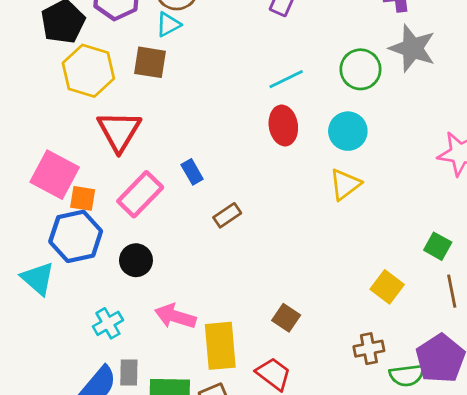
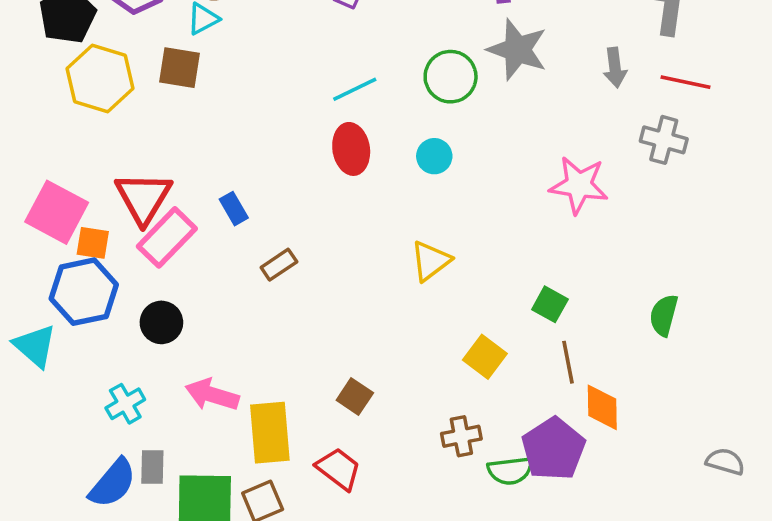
red triangle: (119, 131) -> (143, 198), moved
cyan circle: (348, 131) -> (434, 156), size x0.7
yellow triangle: (345, 184) -> (431, 261), moved

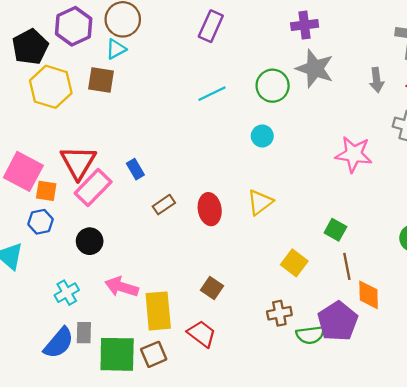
red ellipse: (351, 149) -> (210, 209), moved
blue hexagon: (84, 292) -> (40, 222), size x0.6

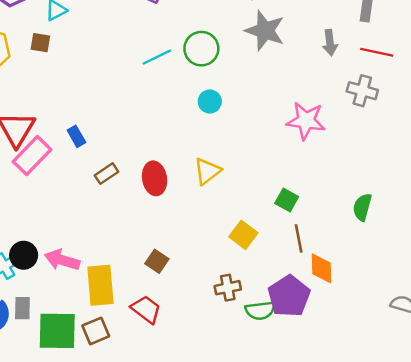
brown square: (101, 80) -> (40, 43), size x0.7
green circle: (273, 86) -> (201, 49), moved
black circle: (90, 241) -> (24, 255), moved

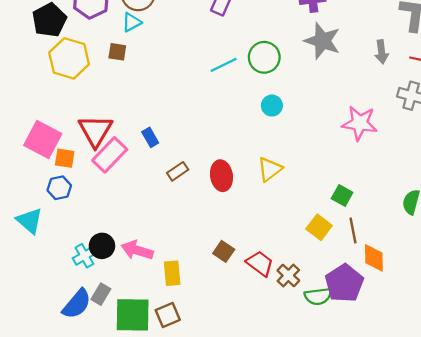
yellow square: (243, 235) -> (319, 227), moved
yellow rectangle: (100, 285) -> (172, 273), size x0.7
brown cross: (228, 288) -> (288, 275), turned -35
gray rectangle: (22, 308) -> (101, 294), turned 30
red trapezoid: (146, 309) -> (260, 263), moved

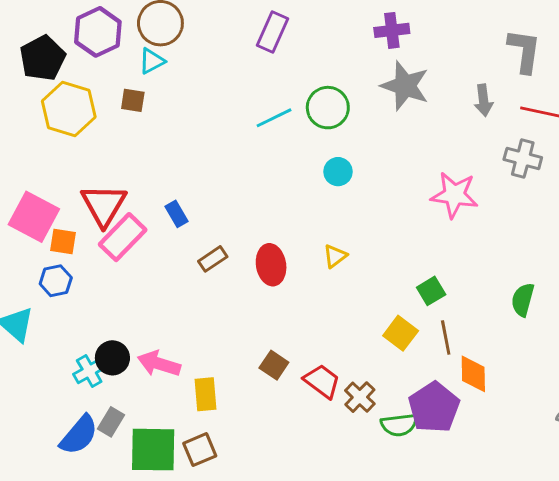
yellow triangle: (270, 169) -> (335, 256), size x0.7
green square: (342, 195) -> (431, 291), turned 30

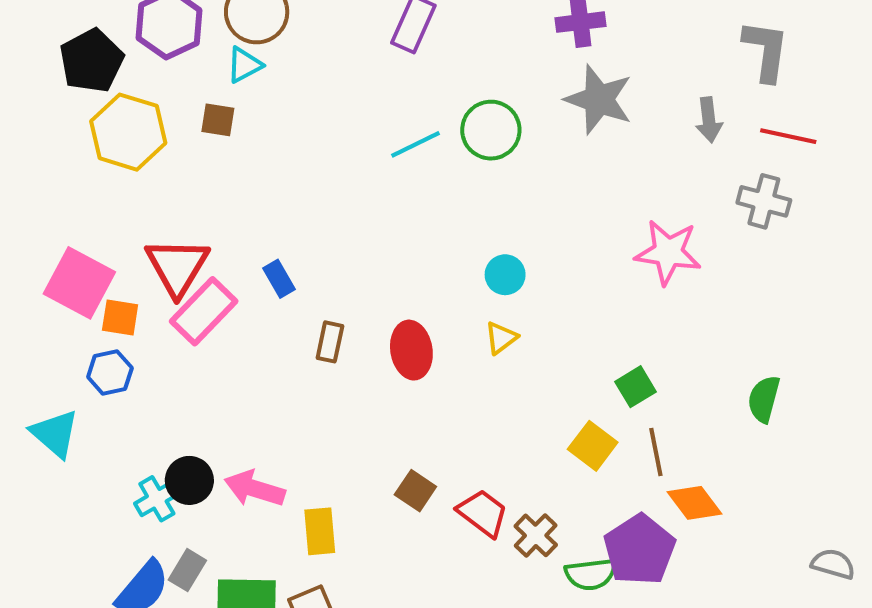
cyan circle: (338, 172) -> (505, 275), moved
brown rectangle: (213, 259) -> (330, 342), turned -44
orange diamond: (473, 374) -> (695, 503), turned -36

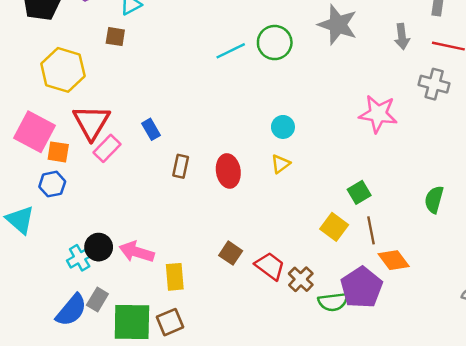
yellow hexagon: (128, 132) -> (63, 70), moved
pink rectangle: (204, 311) -> (107, 148), size x0.7

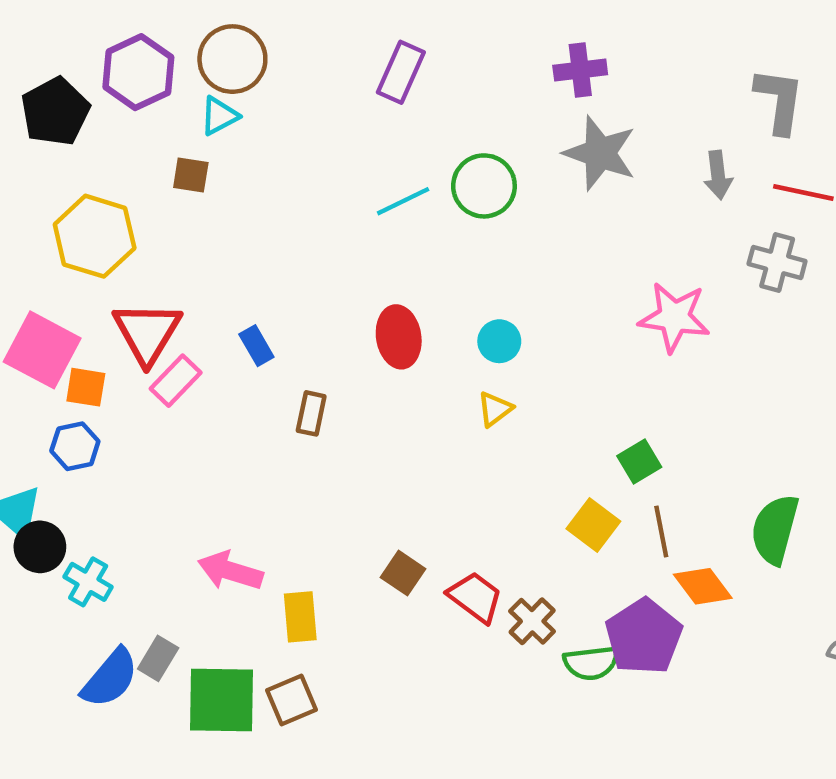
red ellipse: (228, 171) -> (399, 337), moved
green semicircle: (434, 200) -> (775, 529), moved, size x1.4
black circle: (99, 247) -> (40, 547), moved
cyan cross: (80, 258) -> (88, 582), moved, turned -30

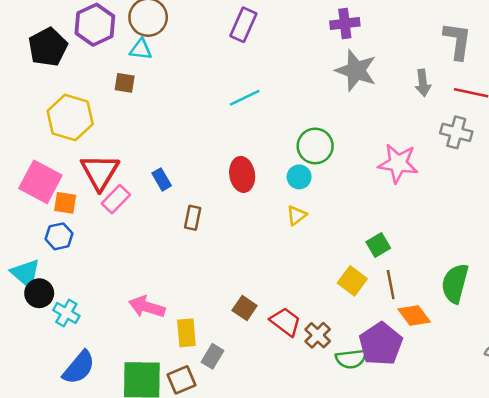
cyan triangle: (219, 116) -> (141, 49), turned 35
green circle: (484, 186) -> (315, 146), moved
gray rectangle: (158, 658) -> (212, 356), moved

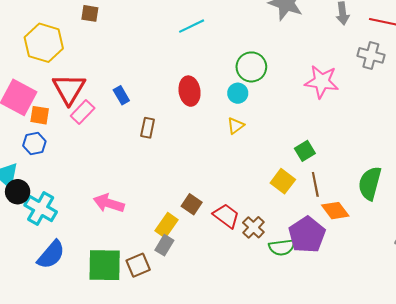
cyan cross: (66, 313) -> (41, 208), size x1.4
yellow rectangle: (186, 333) -> (166, 225), moved, turned 40

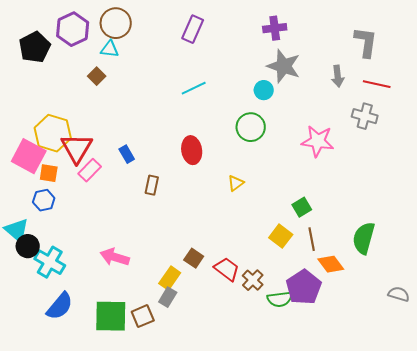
brown square: (90, 13) -> (97, 76), turned 36
yellow hexagon: (44, 43) -> (53, 133), moved
cyan circle: (238, 93) -> (264, 90), moved

